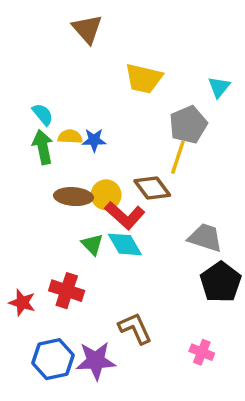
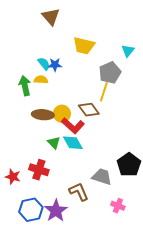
cyan semicircle: (43, 114) -> (44, 64), moved
blue star: (94, 140) -> (55, 65), moved
gray trapezoid: (205, 238) -> (102, 177), moved
purple star: (96, 361) -> (56, 211), turned -30

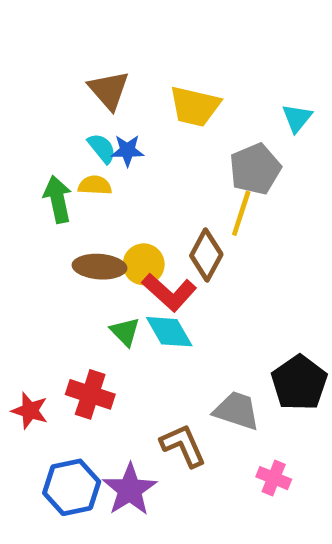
brown triangle: (51, 17) -> (109, 90), moved
brown diamond: (89, 110) -> (206, 255), turned 65

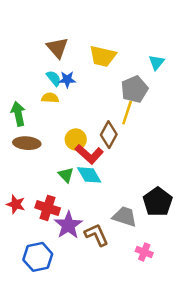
green arrow: (58, 199) -> (18, 114), moved
brown ellipse: (99, 267) -> (27, 143), moved
red star: (30, 411) -> (16, 204), moved
purple star: (130, 490) -> (68, 225), moved

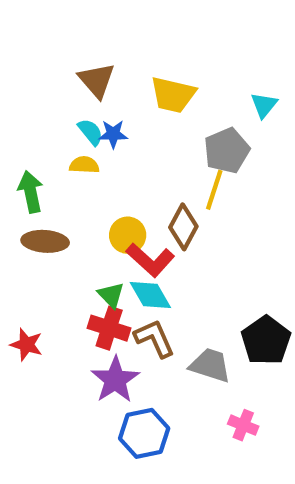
red cross: (48, 208) -> (109, 328), moved
brown L-shape: (97, 235) -> (154, 338), moved
blue hexagon: (38, 257) -> (144, 433), moved

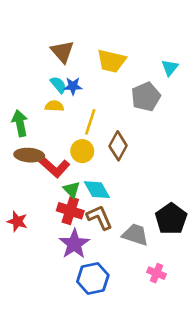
yellow line: (214, 190) -> (90, 122), moved
red L-shape: (150, 260) -> (54, 167), moved

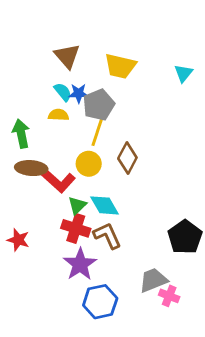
gray pentagon: (146, 97) -> (99, 105), moved
green triangle: (72, 190) -> (77, 205), turned 30
gray trapezoid: (135, 235) -> (153, 280), moved, turned -40

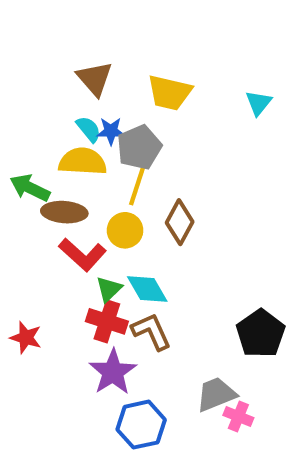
yellow semicircle: (58, 115) -> (83, 161), size x1.6
green arrow: (21, 134) -> (30, 188), turned -52
brown ellipse: (31, 168) -> (64, 212), moved

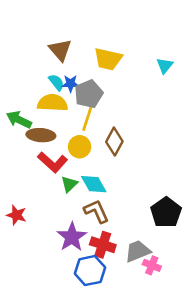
red cross: (107, 321) -> (103, 245), moved

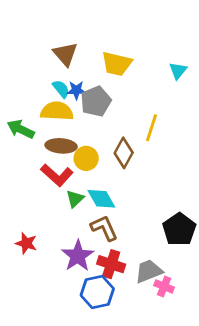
yellow line: (87, 118) -> (152, 128), moved
brown ellipse: (41, 135) -> (61, 146), moved
red star: (16, 215) -> (26, 243), moved

